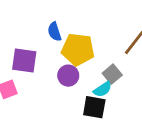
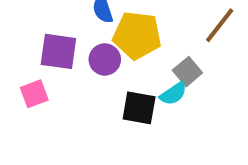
purple circle: (68, 76) -> (105, 59), moved
black square: (94, 107) -> (139, 108), moved

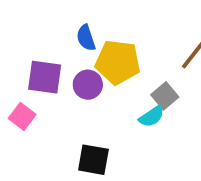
pink square: (34, 94) -> (22, 117), turned -32
black square: (139, 108) -> (93, 160), moved

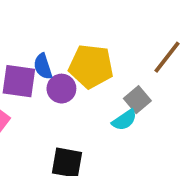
blue semicircle: (86, 38) -> (43, 66), moved

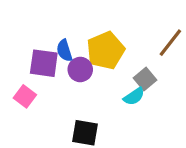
yellow pentagon: (91, 66) -> (106, 51), turned -30

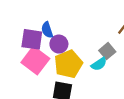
yellow pentagon: (106, 51) -> (68, 64), moved
pink square: (25, 96) -> (35, 61), moved, size x1.6

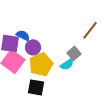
blue semicircle: (47, 30) -> (23, 35), turned 136

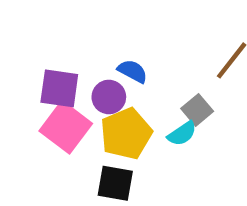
blue semicircle: (23, 35) -> (133, 71), moved

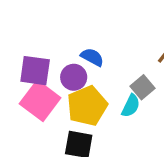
cyan semicircle: (182, 134) -> (131, 106), turned -30

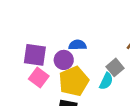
blue semicircle: (92, 57) -> (77, 45), turned -30
pink square: (40, 101) -> (39, 77), size x0.7

